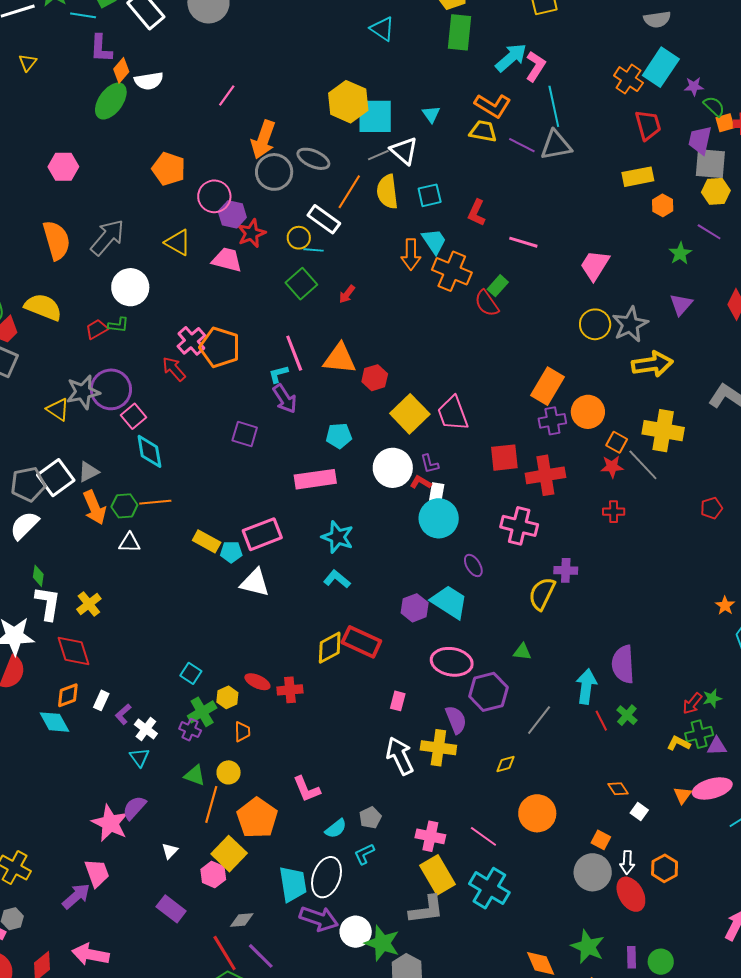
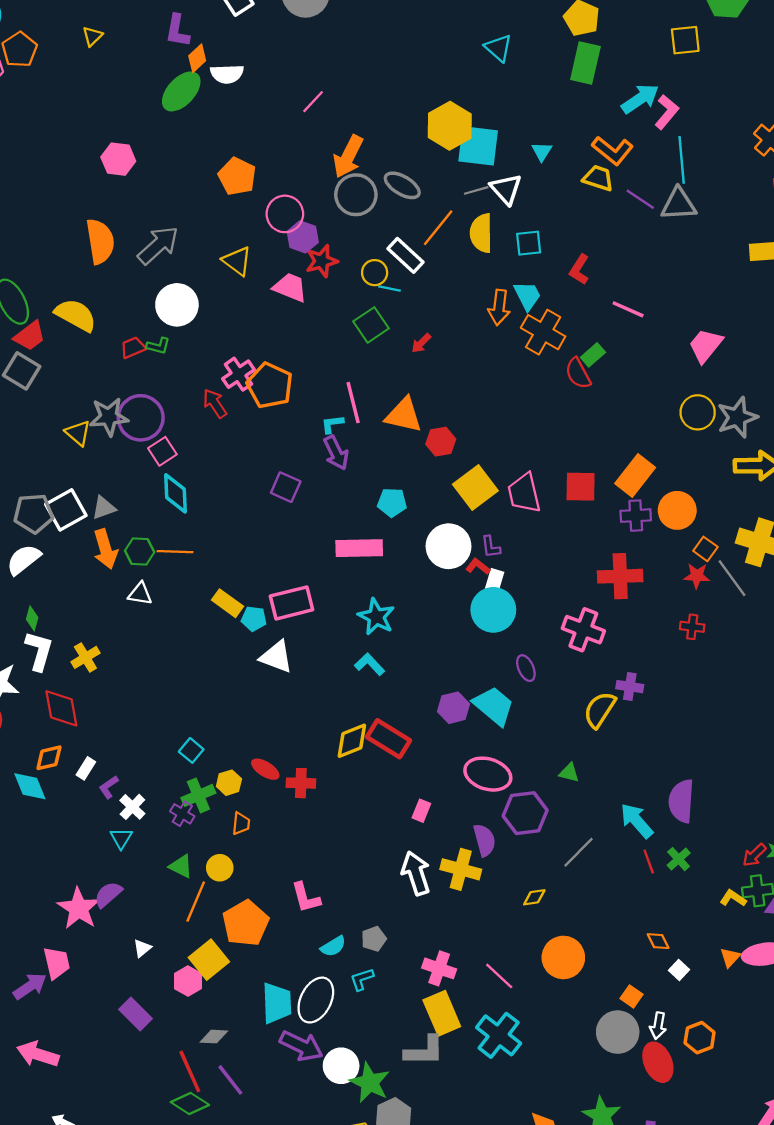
red square: (504, 458) -> (581, 487), moved
cyan arrow: (586, 686) -> (637, 821), turned -56

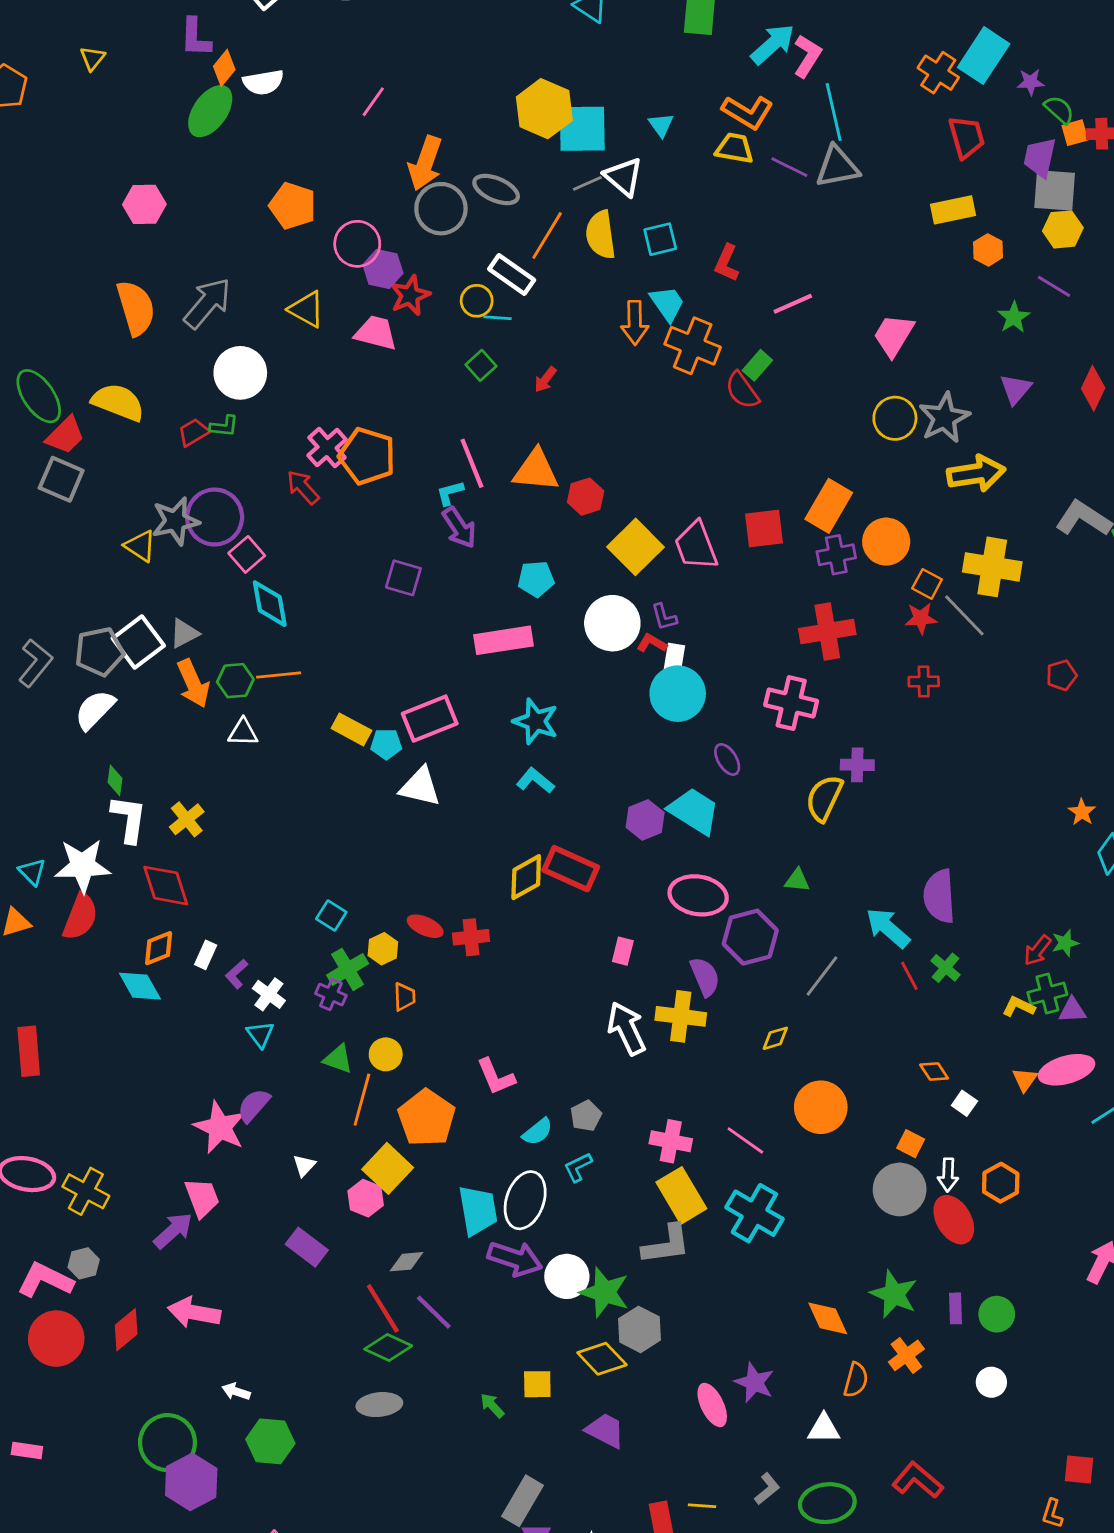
pink line: (628, 309) -> (793, 304), turned -40
green square: (371, 325) -> (481, 365), size x0.7

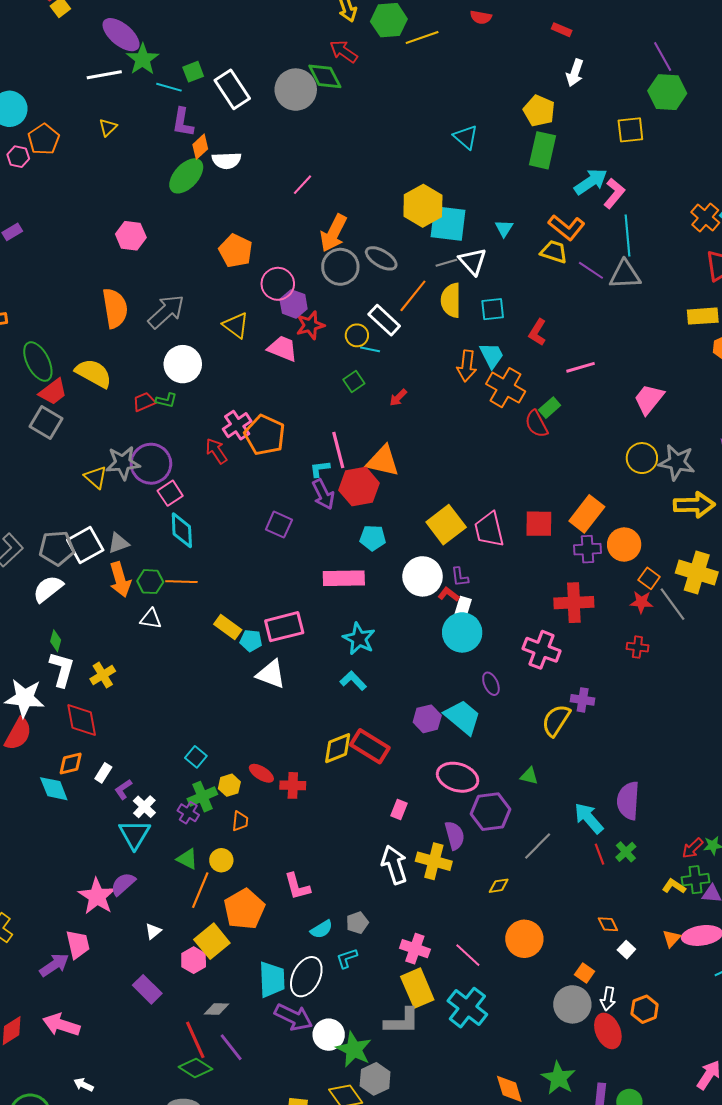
gray star: (944, 418) -> (677, 462), turned 30
red hexagon: (586, 497) -> (359, 487), moved, size x1.5
cyan triangle: (260, 1034) -> (134, 834), size x1.6

